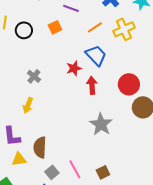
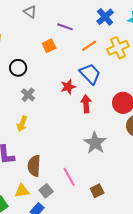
black circle: (24, 30) -> (18, 68), moved
yellow triangle: (19, 159) -> (22, 191), moved
pink line: (75, 169) -> (69, 177), moved

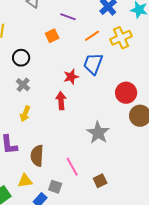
blue trapezoid: (90, 74) -> (93, 64), turned -115
gray cross: (28, 95) -> (23, 85), moved
red arrow: (86, 104) -> (61, 101), moved
gray square: (46, 191) -> (55, 187), moved, turned -32

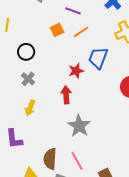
orange line: (92, 36) -> (81, 32), moved
gray star: (98, 133) -> (79, 126), moved
brown semicircle: (37, 156) -> (50, 159), moved

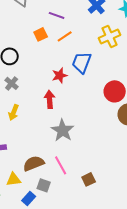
brown semicircle: (50, 159) -> (34, 163), turned 65

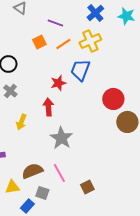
yellow cross: (110, 36) -> (90, 41), moved
yellow arrow: (14, 112) -> (21, 122), moved

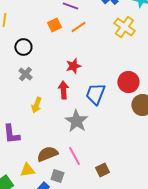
yellow cross: (90, 41) -> (124, 27), moved, turned -30
blue trapezoid: (80, 70) -> (95, 94), moved

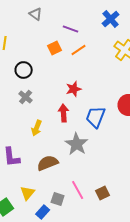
brown semicircle: (47, 154) -> (48, 163), moved
pink line: (74, 156) -> (78, 190), moved
yellow triangle: (27, 170) -> (28, 193), turned -42

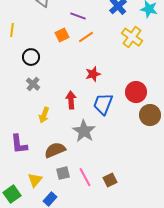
red star: (74, 89) -> (93, 74), moved
gray square: (58, 199) -> (63, 173), moved, turned -32

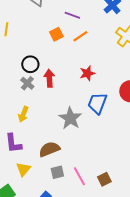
black circle: (31, 57) -> (30, 64), moved
red arrow: (71, 100) -> (49, 78), moved
yellow arrow: (44, 115) -> (23, 114), moved
gray star: (84, 131) -> (70, 118), moved
yellow triangle: (35, 180) -> (23, 169), moved

